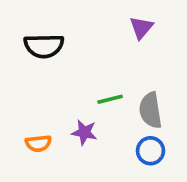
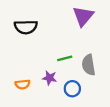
purple triangle: (141, 28) -> (83, 16), size x1.5
blue circle: (150, 151) -> (72, 89), moved

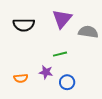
purple triangle: (83, 16) -> (62, 19), moved
gray semicircle: (89, 65) -> (88, 32), moved, turned 108

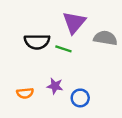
black semicircle: (24, 25) -> (37, 42), moved
green line: (60, 54) -> (63, 49), moved, turned 32

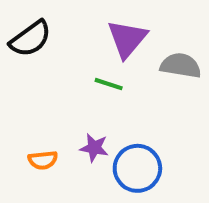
black semicircle: (37, 42) -> (30, 39), moved, turned -35
blue circle: (80, 98) -> (137, 168), size x1.5

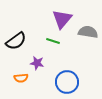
black semicircle: (30, 39) -> (16, 41), moved
purple star: (94, 148) -> (37, 63), moved

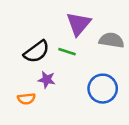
black semicircle: (16, 41) -> (37, 52), moved
blue circle: (67, 82) -> (103, 89), moved

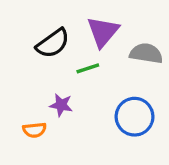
black semicircle: (37, 52) -> (53, 43), moved
green line: (67, 52) -> (88, 68), turned -36

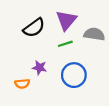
green line: (88, 68) -> (65, 44), moved
blue circle: (135, 117) -> (74, 75), moved

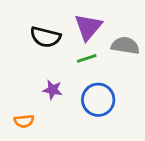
black semicircle: (34, 28) -> (45, 37), turned 50
orange semicircle: (22, 84) -> (24, 121), moved

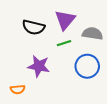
purple star: (53, 90) -> (39, 66), size x1.5
blue circle: (98, 100) -> (87, 66), moved

